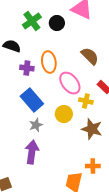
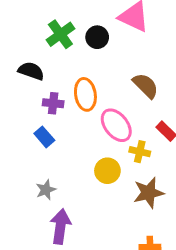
blue rectangle: (32, 100) -> (44, 137), moved, size x0.6
gray star: (36, 125) -> (46, 190), moved
brown star: (92, 129) -> (149, 193), turned -30

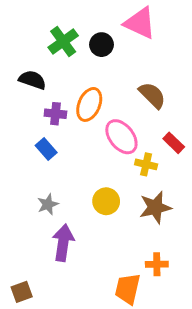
orange ellipse: (85, 94) -> (89, 104), turned 32
yellow circle: (107, 171) -> (106, 201), moved

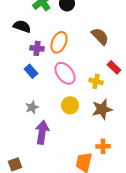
pink ellipse: (121, 137) -> (65, 73), moved

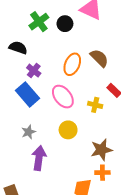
orange ellipse: (59, 42) -> (72, 64), moved
purple cross: (37, 48) -> (34, 71), turned 32
blue rectangle: (31, 71) -> (27, 94), size x1.6
brown star: (102, 109) -> (101, 150), moved

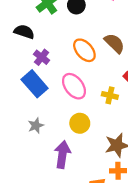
orange ellipse: (72, 64) -> (84, 50), turned -65
purple arrow: (39, 158) -> (62, 155), moved

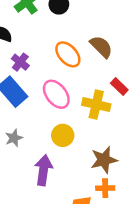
yellow cross: (110, 95) -> (96, 105), size x1.5

